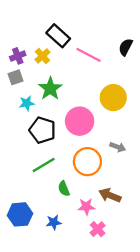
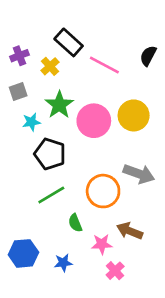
purple cross: (18, 56) -> (19, 56), moved
pink circle: (80, 121) -> (94, 121), moved
gray arrow: (118, 147) -> (139, 174), size x1.6

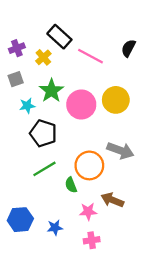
green semicircle: (75, 223) -> (71, 185), moved
pink cross: (115, 271) -> (92, 240), moved, turned 35

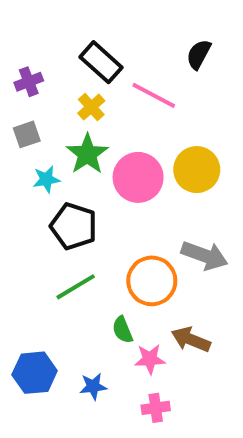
black semicircle: (128, 48) -> (199, 54), moved
yellow cross: (43, 57) -> (91, 107), moved
green semicircle: (71, 185) -> (122, 330), moved

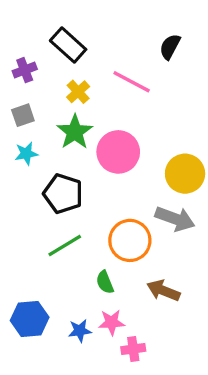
black rectangle: (101, 62) -> (68, 45), moved
yellow circle: (197, 170) -> (185, 174), moved
cyan star: (46, 179) -> (26, 154), moved
pink star: (150, 359) -> (112, 322), moved

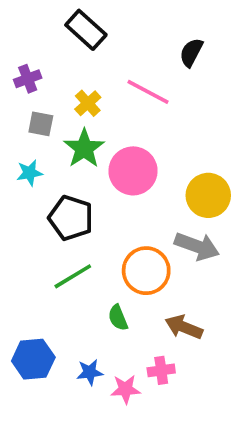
black rectangle: (68, 45) -> (86, 30), moved
gray square: (23, 115) -> (41, 124), moved, turned 30
pink star: (112, 322) -> (125, 389), moved
pink cross: (133, 349) -> (161, 370), moved

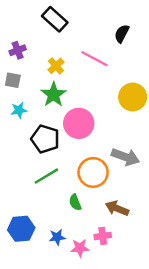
gray square: (41, 124) -> (13, 80), moved
pink circle: (133, 171) -> (79, 123), moved
yellow circle: (208, 195) -> (133, 97), moved

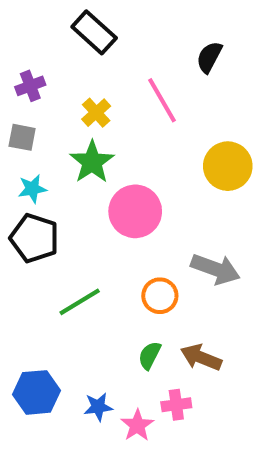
pink line: (94, 59) -> (162, 100), turned 32
black pentagon: (45, 139) -> (34, 238), moved
orange circle: (93, 172) -> (160, 296), size x0.7
green semicircle: (75, 202) -> (150, 355), moved, turned 49
pink star: (80, 248) -> (137, 425), turned -30

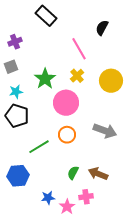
yellow cross: (96, 113) -> (77, 76), moved
gray square: (22, 137) -> (11, 67), turned -32
orange circle: (160, 296) -> (67, 135), moved
blue hexagon: (36, 392) -> (18, 176), moved

